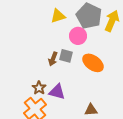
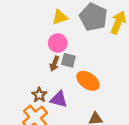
pink circle: (78, 36) -> (58, 43), moved
orange ellipse: (93, 63) -> (88, 81), moved

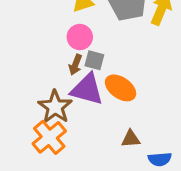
brown star: (39, 95) -> (55, 107), size x1.6
purple triangle: (59, 99) -> (87, 89), moved, size x1.4

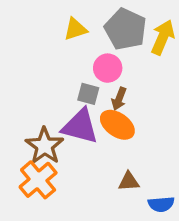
pink circle: (80, 37) -> (108, 68), moved
brown arrow: (75, 65) -> (119, 99), moved

